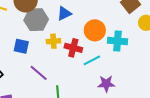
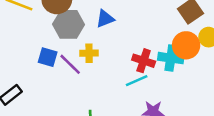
orange circle: (95, 30) -> (186, 45), moved
red cross: (73, 48) -> (144, 61), moved
purple line: (39, 73) -> (70, 64), moved

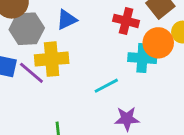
yellow cross: (89, 53) -> (52, 59), size x1.6
red cross: (144, 61) -> (126, 21), moved

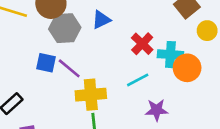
red cross: (126, 21) -> (142, 44), moved, turned 30
orange circle: (158, 43) -> (187, 68), moved
yellow cross: (52, 59) -> (91, 95), moved

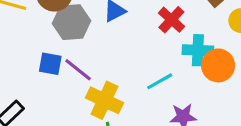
red cross: (142, 44) -> (171, 20), moved
yellow cross: (91, 95) -> (104, 100), turned 32

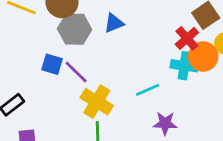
red cross: (171, 20) -> (187, 38), moved
orange circle: (218, 65) -> (203, 56), moved

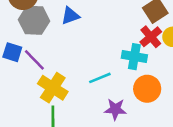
red cross: (187, 38) -> (151, 37), moved
orange circle: (203, 56) -> (147, 89), moved

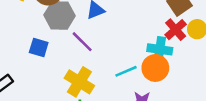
purple line: (34, 60) -> (82, 42), moved
orange circle: (147, 89) -> (155, 68), moved

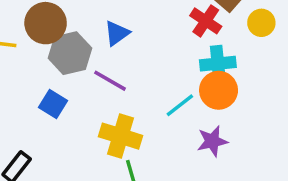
red cross: (176, 30) -> (206, 21), moved
blue square: (39, 47) -> (53, 104), turned 30

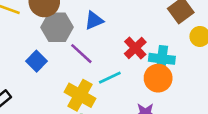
red cross: (206, 21) -> (135, 48), moved
cyan line: (180, 105) -> (110, 78), moved

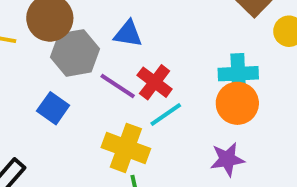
blue triangle: (94, 20) -> (128, 34), turned 42
red cross: (135, 48) -> (155, 82), moved

